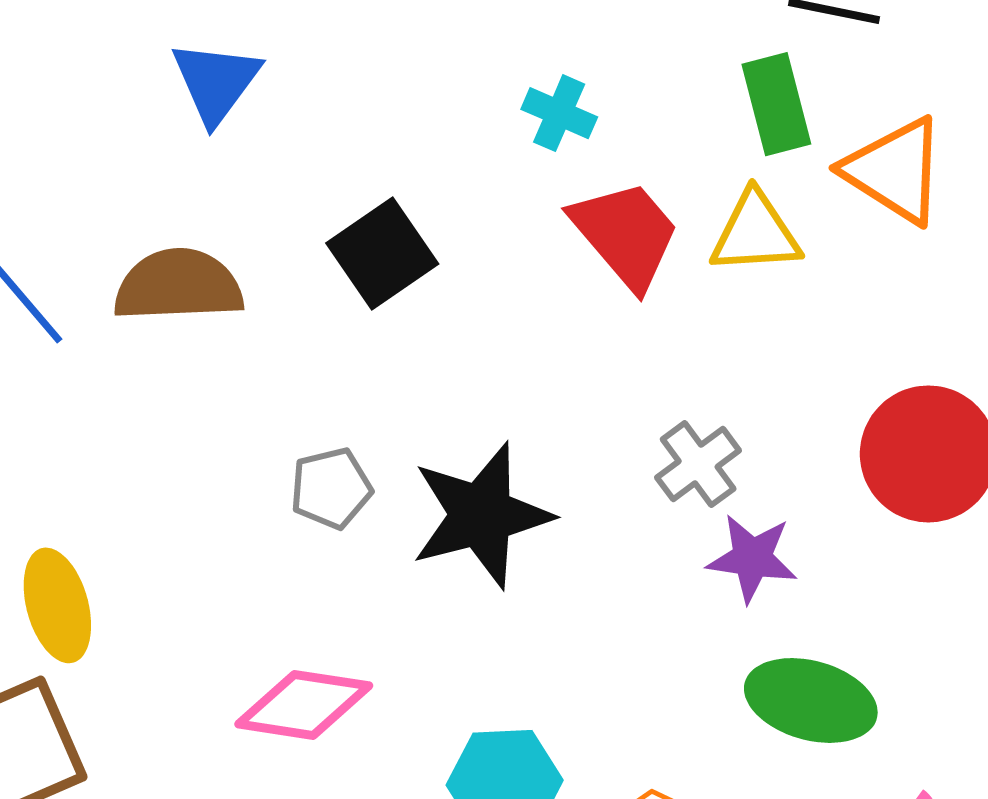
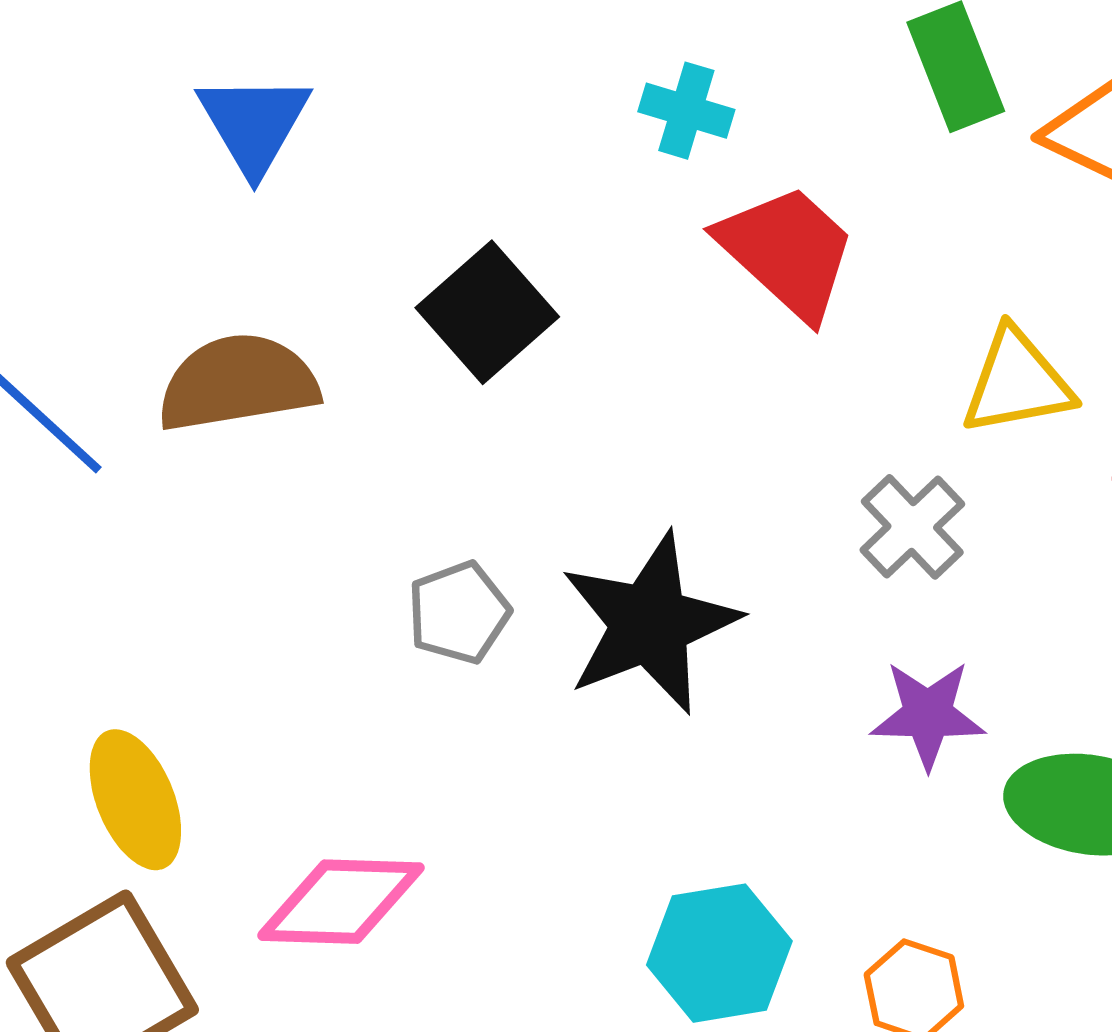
yellow triangle: (755, 233) -> (1017, 382), moved
purple star: (752, 558) -> (928, 715), moved
pink diamond: (304, 705) -> (341, 902), moved

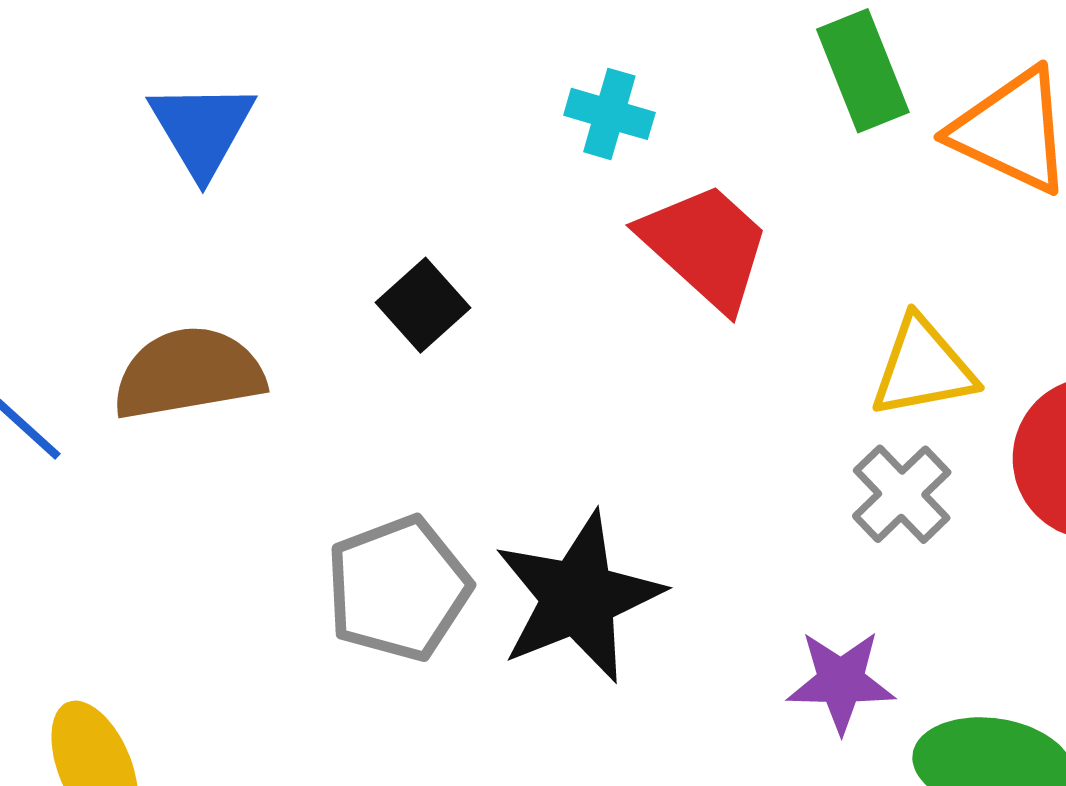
black square: (487, 312) -> (423, 305), size x0.7
gray cross: (912, 527) -> (902, 494), moved
gray pentagon: (459, 613) -> (398, 588), size x1.5

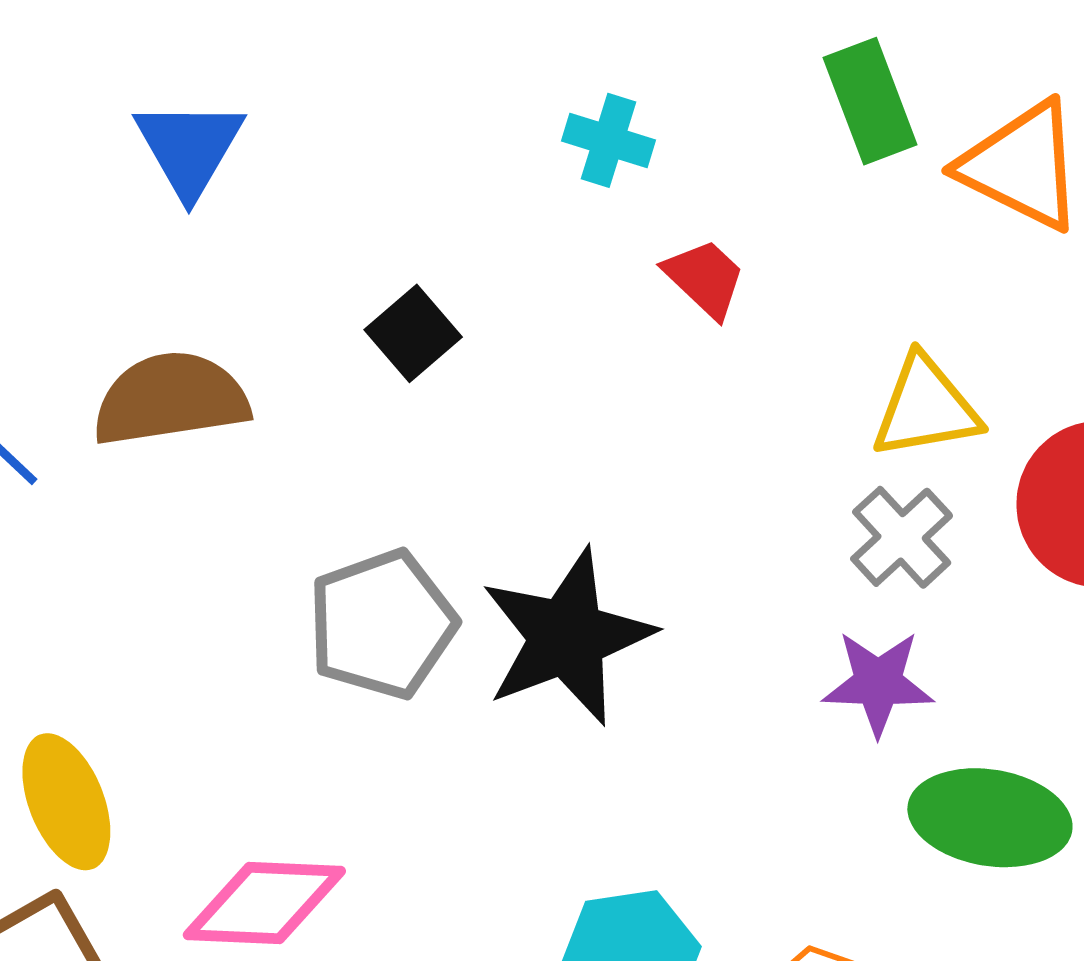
red trapezoid: (706, 246) -> (705, 278), size x0.6
purple star: (841, 681) -> (878, 683), moved

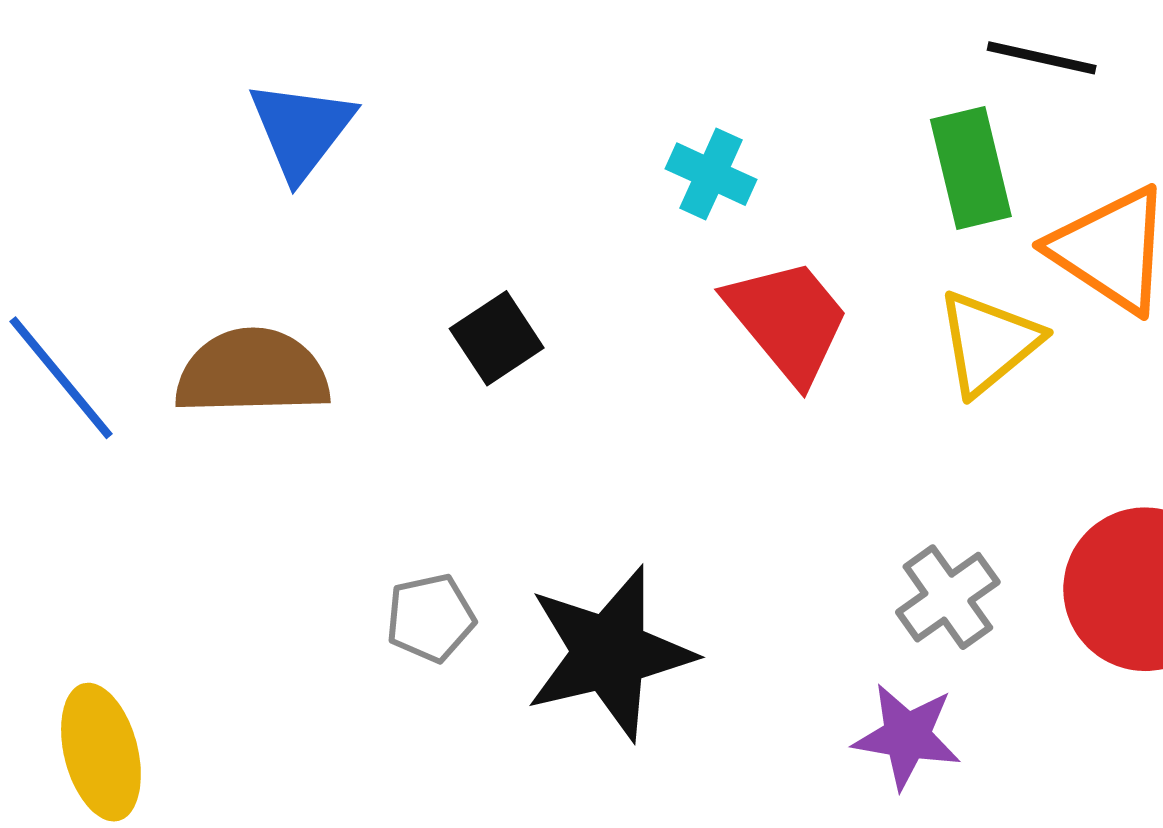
red trapezoid: (705, 278) -> (788, 320), size x1.6
yellow triangle: (926, 408) -> (989, 343), moved, turned -37
gray pentagon: (382, 624) -> (430, 618), size x0.6

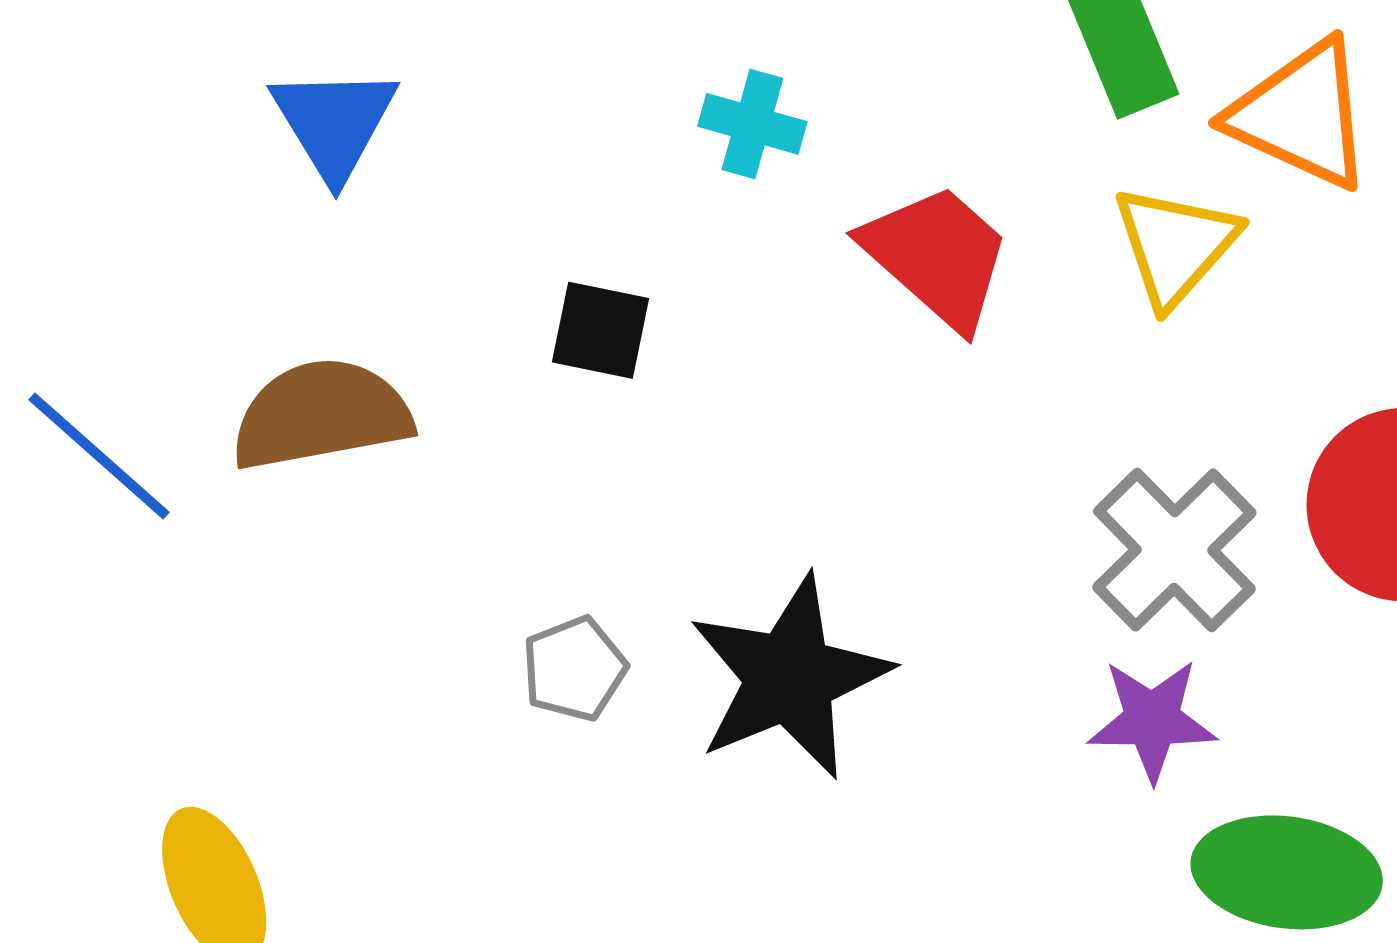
cyan cross: (711, 174) -> (752, 124), moved
black square: (497, 338) -> (600, 330), turned -36
gray cross: (948, 597) -> (1174, 550), size x1.4

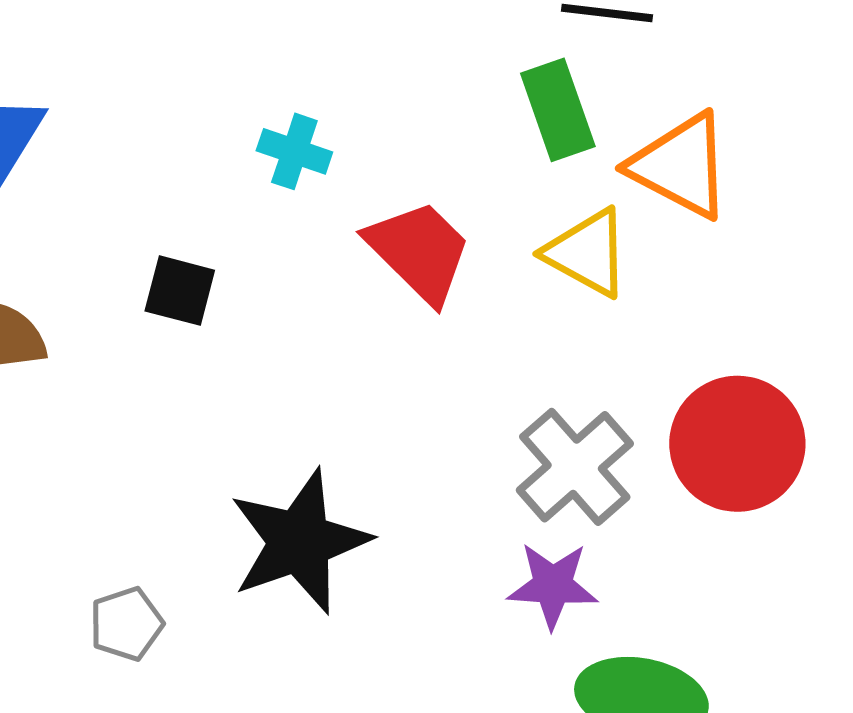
yellow triangle: (1175, 245) -> (587, 253), turned -46
gray pentagon: (574, 669) -> (126, 624), moved

